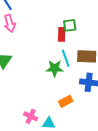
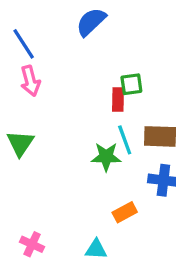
pink cross: (31, 116) -> (32, 244), moved

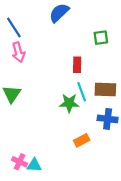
green square: (131, 84) -> (101, 38), moved
cyan triangle: (96, 249) -> (34, 165), moved

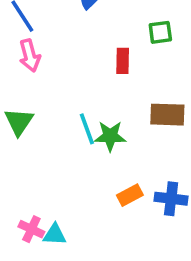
red rectangle: (77, 65) -> (123, 61), moved
cyan line: (82, 92) -> (87, 129), moved
blue cross: (108, 119) -> (171, 199), moved

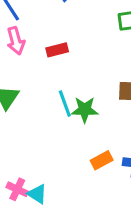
red rectangle: (123, 61) -> (57, 50), moved, turned 75
cyan triangle: (55, 235) -> (37, 194), turned 30

